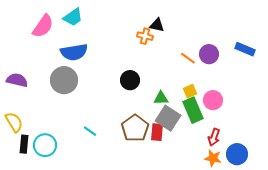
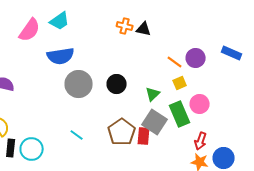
orange cross: (145, 36) -> (125, 26), moved
gray circle: (64, 80) -> (79, 84), moved
yellow square: (190, 91) -> (180, 83), moved
green triangle: (161, 98) -> (153, 94), moved, turned -42

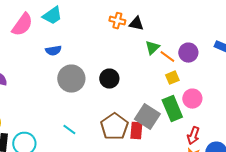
blue semicircle: (61, 56) -> (53, 51), size x0.6
green triangle: (153, 94) -> (152, 48), moved

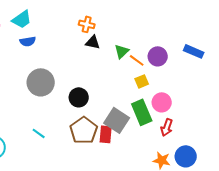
black triangle: (136, 24) -> (93, 42), moved
blue semicircle: (53, 51) -> (28, 41), moved
black circle: (109, 79) -> (79, 97), moved
red arrow: (193, 136) -> (167, 127), moved

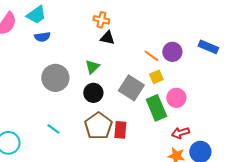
green triangle: (122, 51) -> (92, 67), moved
gray square: (117, 120) -> (131, 88), moved
red arrow: (167, 127) -> (180, 133), moved, turned 54

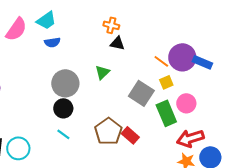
blue rectangle: (208, 47) -> (202, 62), moved
purple circle: (172, 52) -> (182, 57), size x1.4
black circle: (93, 93) -> (63, 108), moved
red rectangle: (120, 130) -> (130, 135), turned -54
red arrow: (180, 133) -> (190, 138), size x1.5

